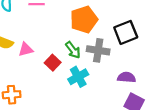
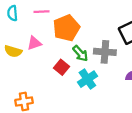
orange pentagon: (84, 20) -> (66, 28), moved
pink triangle: (26, 49) -> (34, 43), moved

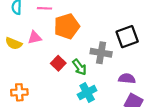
green arrow: (80, 53) -> (79, 67), moved
cyan cross: (87, 79) -> (87, 92), moved

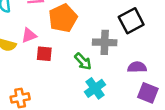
red square: (58, 63) -> (44, 54), moved, turned -32

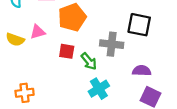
black square: (131, 21) -> (139, 25), turned 35
red square: (44, 54) -> (67, 51), moved

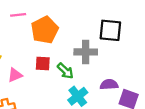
pink triangle: (38, 32) -> (15, 75), moved
purple semicircle: (142, 71) -> (109, 85), moved

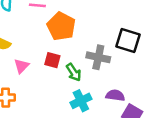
orange pentagon: (45, 30) -> (61, 26), turned -30
pink triangle: (15, 75) -> (22, 66), turned -35

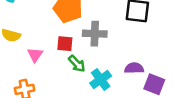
gray cross: (98, 57) -> (95, 34), moved
green arrow: (74, 72) -> (77, 64), moved

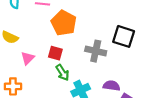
gray cross: (95, 34) -> (96, 51), moved

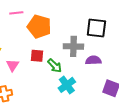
green arrow: (62, 73) -> (55, 66), moved
purple semicircle: (112, 86) -> (93, 60), moved

